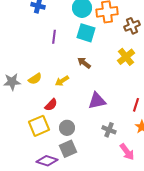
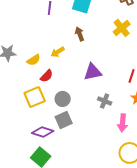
brown arrow: (84, 63) -> (80, 34), turned 32
yellow semicircle: (35, 79) -> (34, 60), moved
pink arrow: (127, 152) -> (123, 123), turned 42

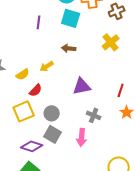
brown arrow: (80, 34) -> (69, 48), turned -64
gray square: (64, 120) -> (53, 134), turned -36
pink arrow: (123, 123) -> (82, 137), moved

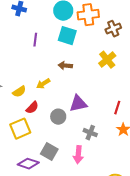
gray circle: (52, 113) -> (58, 117), moved

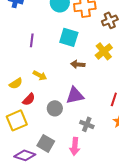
cyan square: (67, 36) -> (69, 37), moved
purple line: (35, 40) -> (32, 40), moved
brown arrow: (65, 66) -> (78, 64), moved
yellow arrow: (43, 84) -> (40, 75), turned -120

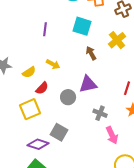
brown arrow: (78, 64) -> (91, 53), turned 56
pink arrow: (75, 146) -> (112, 135), moved, turned -30

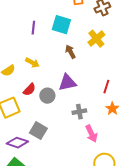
purple line: (45, 29) -> (33, 28), moved
red semicircle: (42, 88) -> (29, 90), moved
gray cross: (100, 113) -> (79, 112), turned -32

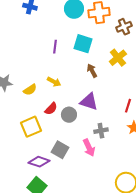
purple triangle: (67, 83) -> (89, 102), turned 30
pink arrow: (91, 134) -> (89, 148), moved

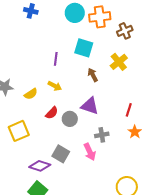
purple line: (55, 47) -> (56, 59), moved
yellow square: (31, 127) -> (19, 131), moved

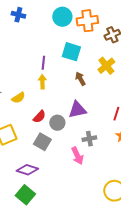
yellow arrow: (55, 86) -> (42, 82), moved, turned -120
purple triangle: (90, 106) -> (77, 110), turned -30
gray square: (61, 154) -> (42, 142), moved

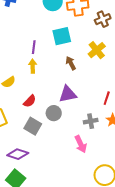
cyan square: (71, 52) -> (62, 36), turned -30
gray circle: (57, 123) -> (54, 113), moved
gray cross: (89, 139) -> (91, 121), moved
pink arrow: (77, 156) -> (81, 144), moved

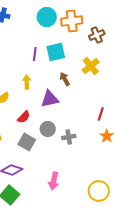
purple line: (34, 47) -> (35, 54), moved
purple triangle: (68, 94) -> (50, 99), moved
gray cross: (91, 121) -> (69, 137), moved
pink arrow: (81, 144) -> (54, 181), moved, turned 36

